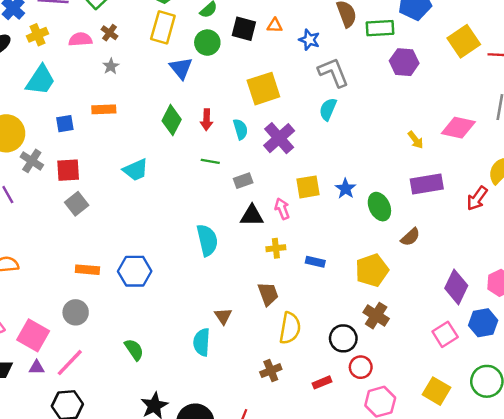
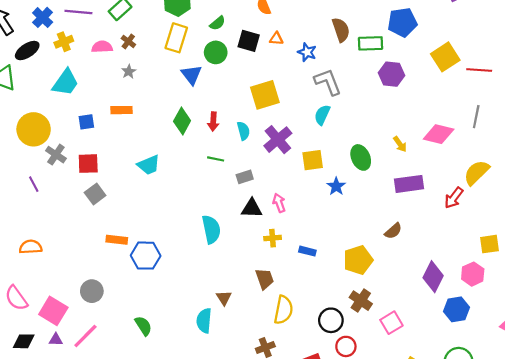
yellow square: (308, 187) -> (313, 160), moved
green ellipse: (379, 207) -> (361, 157), moved
orange rectangle: (87, 270) -> (117, 240), moved
pink square: (445, 334) -> (391, 323), moved

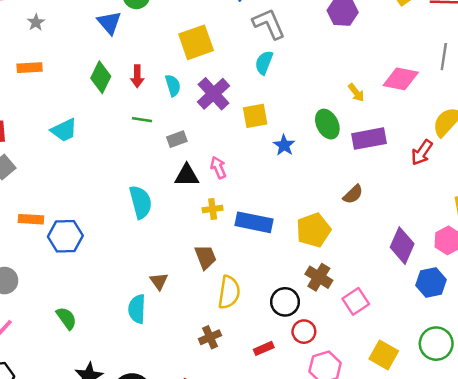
green ellipse: (361, 157) -> (327, 124), moved
blue rectangle: (307, 251) -> (254, 222), size x1.8

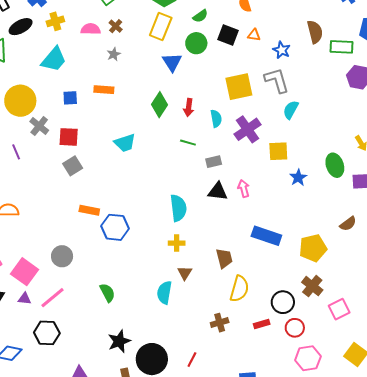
gray L-shape: (269, 24) -> (277, 80), moved
yellow cross: (213, 209) -> (177, 243), moved
red rectangle: (264, 348) -> (262, 324), moved

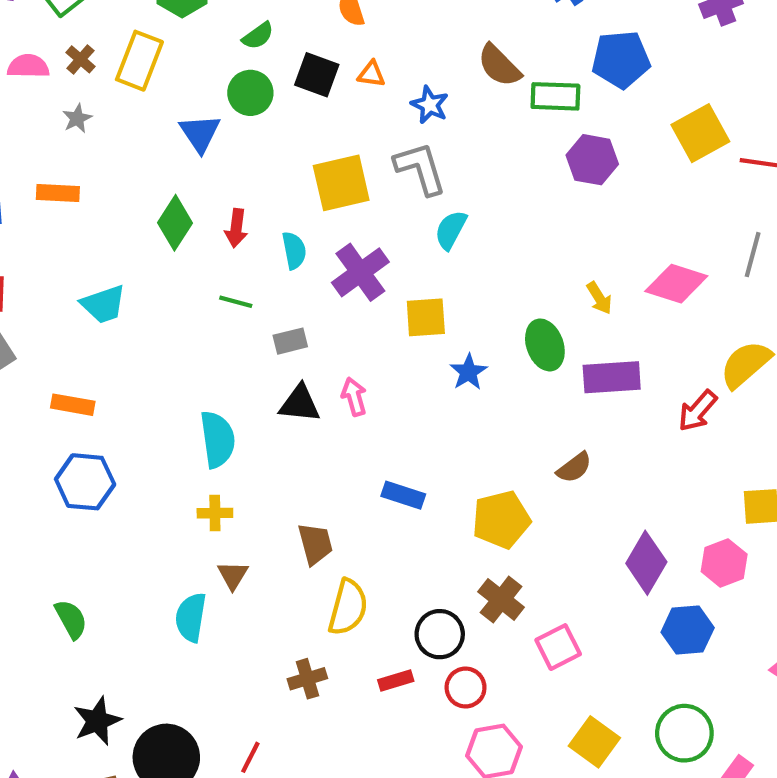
yellow rectangle: (161, 26) -> (139, 61), moved
brown semicircle: (315, 32) -> (499, 66), turned 150
orange rectangle: (89, 210) -> (73, 405), moved
blue rectangle: (266, 236) -> (403, 495), size x0.7

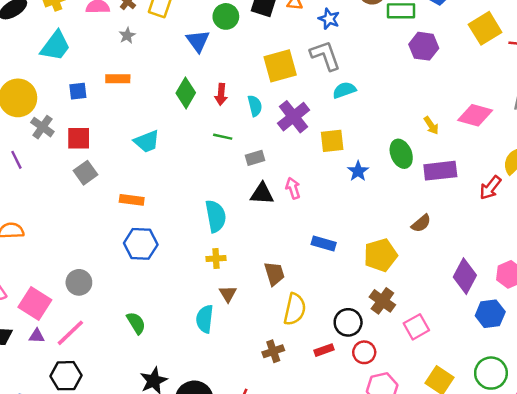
cyan semicircle: (451, 230) -> (344, 90), turned 45

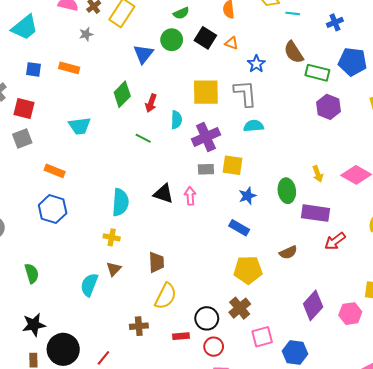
gray rectangle: (255, 158) -> (206, 169), moved
red arrow: (490, 188) -> (335, 241), moved
blue rectangle: (324, 243) -> (239, 228), moved
blue hexagon: (490, 314) -> (295, 352), moved

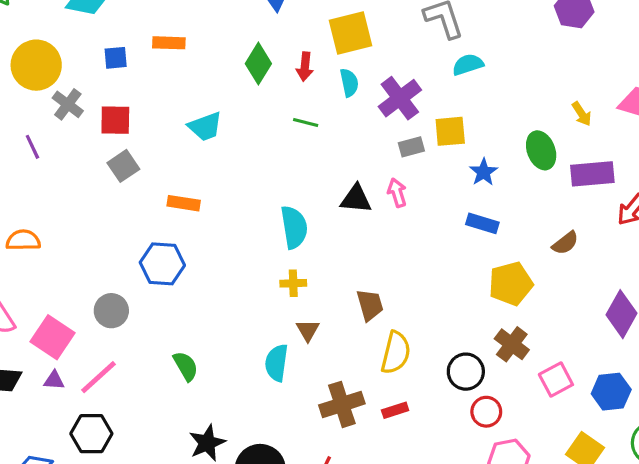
yellow square: (206, 92) -> (350, 33), moved
blue hexagon: (53, 209) -> (162, 264), moved
brown cross: (139, 326) -> (342, 404), moved, size x1.5
red rectangle: (181, 336) -> (395, 410), moved

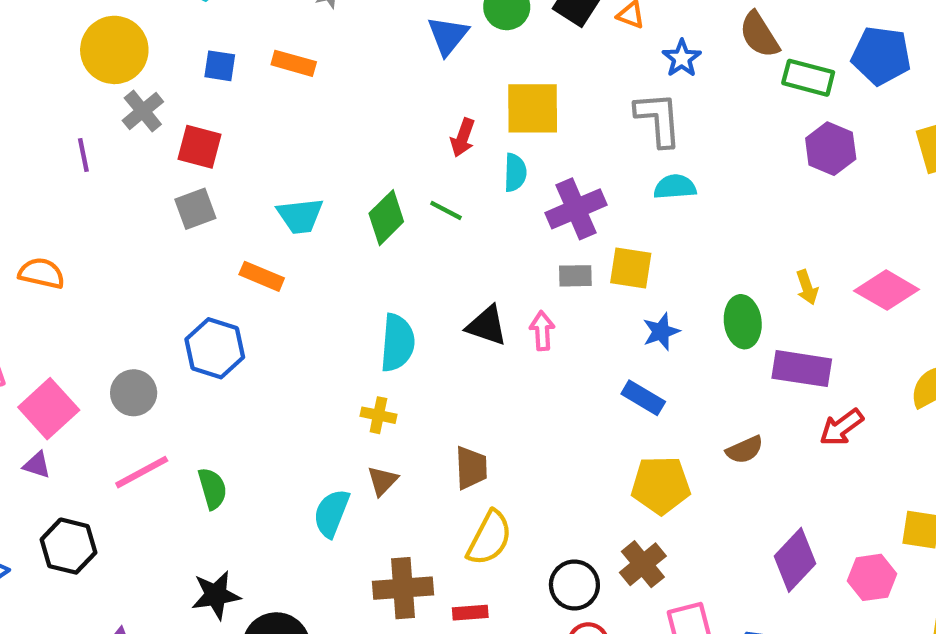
green diamond: (258, 64) -> (386, 218), moved
cyan trapezoid: (205, 126) -> (300, 216), moved
pink line: (99, 377) -> (142, 472), moved

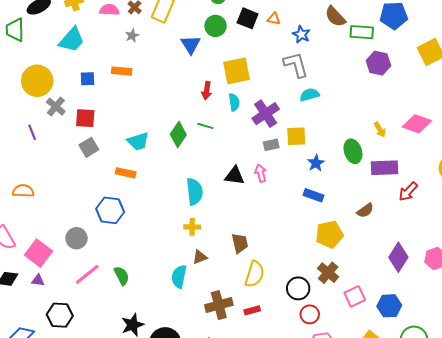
brown triangle: (382, 481) -> (200, 257), turned 35

